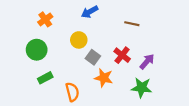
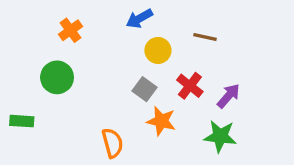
yellow circle: (79, 40) -> (158, 50), moved
green rectangle: (45, 78) -> (22, 121), moved, turned 32

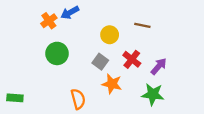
blue arrow: (139, 19) -> (70, 13), moved
green circle: (57, 77) -> (57, 53), moved
green rectangle: (22, 121) -> (15, 98), moved

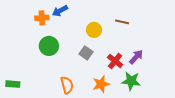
orange cross: (49, 21) -> (42, 18), turned 32
red cross: (132, 59) -> (115, 61), moved
orange star: (112, 84) -> (101, 84), moved, turned -30

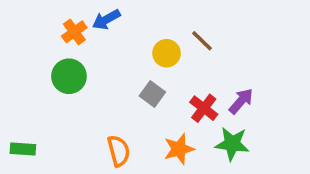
orange cross: (42, 18) -> (74, 32), turned -32
brown line: (122, 22) -> (202, 41), moved, turned 32
green circle: (49, 46) -> (69, 76), moved

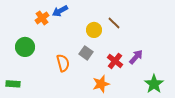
green circle: (69, 76) -> (25, 47), moved
green star: (232, 144) -> (154, 84), moved, turned 30
orange semicircle: (119, 151) -> (63, 63), moved

